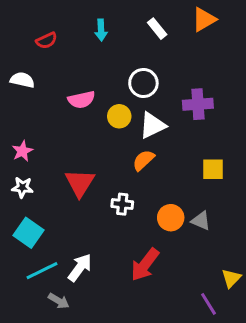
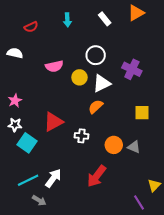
purple cross: (198, 104) -> (132, 69), turned 30
red triangle: (80, 183) -> (53, 122), turned 30
cyan square: (28, 233) -> (27, 143), moved

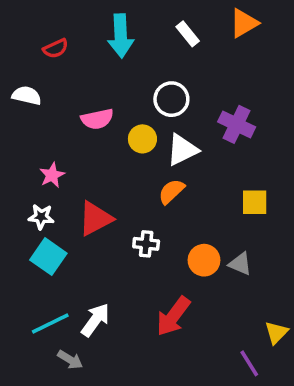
cyan arrow: (67, 20) -> (121, 36), size x1.6
pink star: (15, 101) -> (52, 175), moved
white star: (15, 125) -> (41, 217), moved

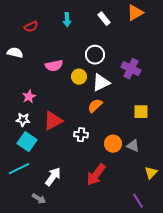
cyan arrow: (121, 36) -> (67, 20), size x0.6
cyan line: (50, 324) -> (19, 169), moved
yellow triangle: (276, 333) -> (151, 173), moved

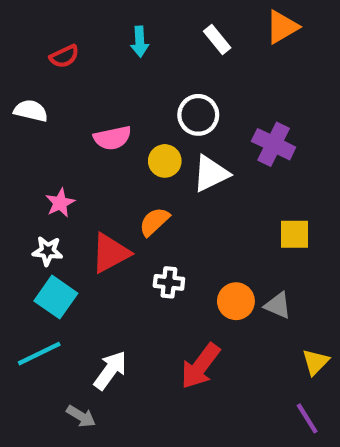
orange semicircle: (95, 106) -> (154, 222), moved
purple line: (138, 201) -> (307, 418), moved

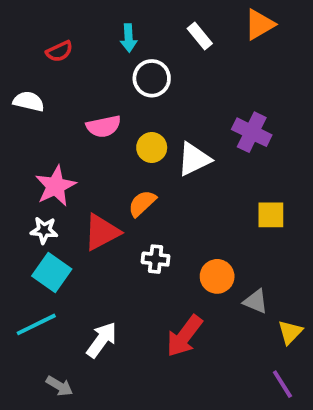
white circle: (198, 115) -> (152, 78), moved
pink star: (60, 203) -> (56, 186), size x1.5
gray triangle: (278, 305) -> (256, 301), moved
gray arrow: (81, 416) -> (59, 386), moved

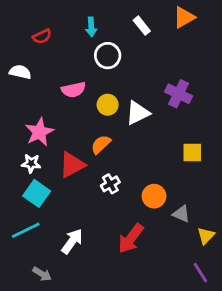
white cross: (156, 259) -> (110, 184), turned -36

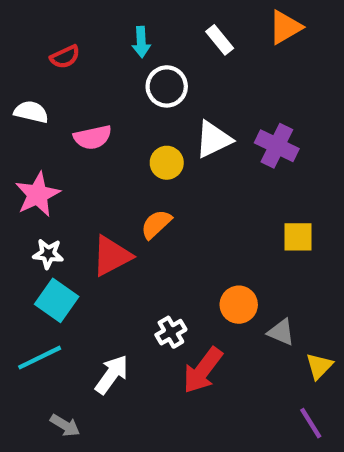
pink semicircle: (73, 90) -> (93, 137), moved
white triangle: (138, 113) -> (213, 139), moved
pink star: (39, 132) -> (38, 194), moved
white cross: (110, 184) -> (171, 332), moved

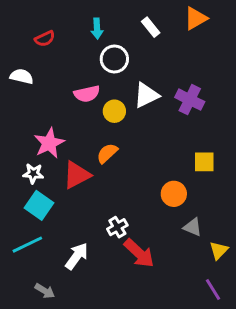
pink semicircle: (93, 137) -> (87, 94), moved
pink star: (38, 194) -> (49, 143), moved
orange circle: (239, 305) -> (174, 194), moved
red arrow: (203, 370) -> (139, 253), turned -84

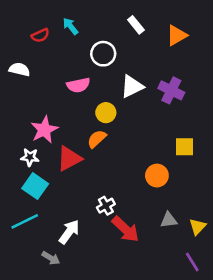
orange triangle: (196, 18) -> (177, 35), moved
cyan arrow: (97, 29) -> (70, 26), moved, turned 144
yellow circle: (114, 111) -> (106, 113), moved
gray triangle: (193, 227) -> (169, 220), moved, turned -30
gray arrow: (45, 291) -> (51, 258), moved

